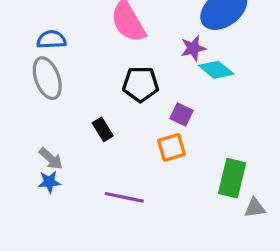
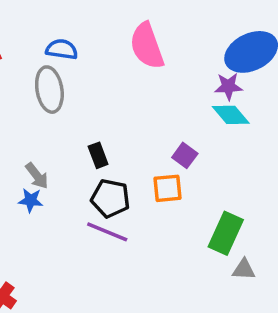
purple star: (193, 48) -> (228, 86), moved
black pentagon: (141, 84) -> (110, 198), moved

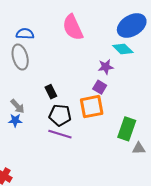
purple star: (228, 86) -> (106, 67), moved
cyan diamond: (231, 115) -> (123, 49), moved
orange square: (167, 188) -> (92, 107), size x1.4

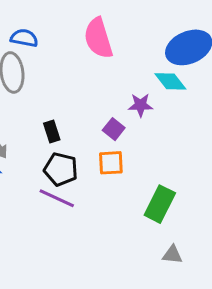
purple square: (100, 87) -> (114, 129), moved
orange square: (92, 107) -> (111, 163), size x0.7
gray triangle: (139, 148) -> (172, 255), moved

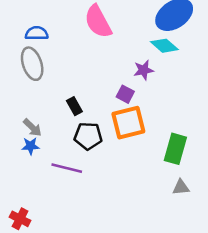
orange square: (111, 163) -> (128, 123), size x1.5
purple line: (57, 198) -> (67, 168), moved
gray triangle: (172, 255) -> (181, 187), moved

